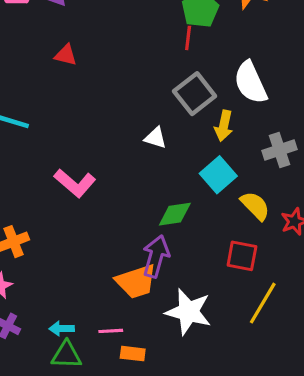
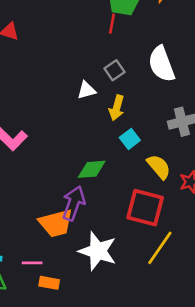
gray square: (195, 94) -> (114, 70), size x0.6
yellow arrow: (224, 126) -> (117, 108), moved
white triangle: (155, 138) -> (86, 90), moved, turned -36
cyan square: (218, 175) -> (130, 139), size x0.7
red square: (242, 256) -> (145, 208), size x1.4

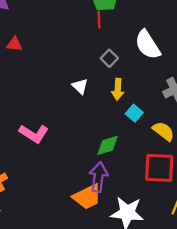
white triangle: (86, 90) -> (80, 86), moved, turned -49

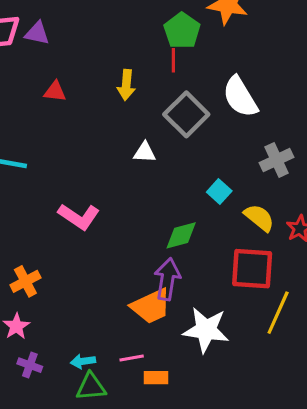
gray square: (109, 58) -> (186, 114), size x1.8
white triangle: (80, 86) -> (145, 152), turned -42
yellow arrow: (118, 89) -> (126, 85), moved

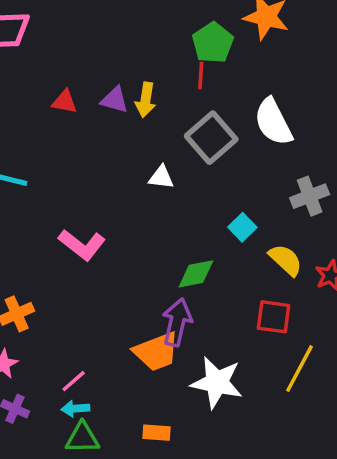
purple triangle: (37, 33) -> (115, 100), moved
red square: (252, 269) -> (274, 317), size x0.7
pink line: (132, 358) -> (74, 381), moved, turned -35

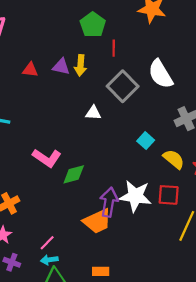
green pentagon: (213, 43) -> (93, 25), moved
green diamond: (196, 274) -> (74, 174), moved
white star: (217, 382) -> (135, 196), moved

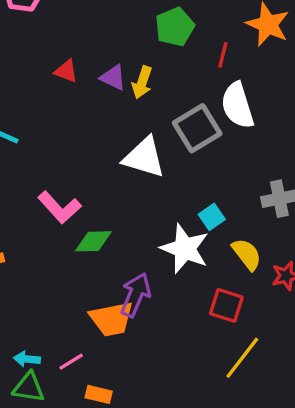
red line: (114, 48) -> (223, 55), moved
white semicircle: (161, 74) -> (237, 105), moved
white triangle: (93, 113) -> (144, 157), size x1.8
white star: (135, 196) -> (185, 249), moved
pink line: (47, 243) -> (71, 362), moved

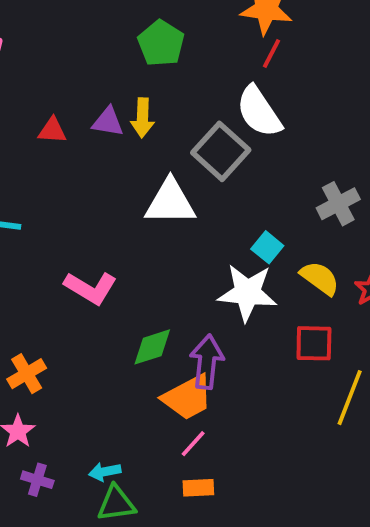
red line: (223, 55) -> (272, 54), moved, turned 30
green diamond: (93, 241) -> (152, 347), moved
pink line: (71, 362) -> (193, 444), moved

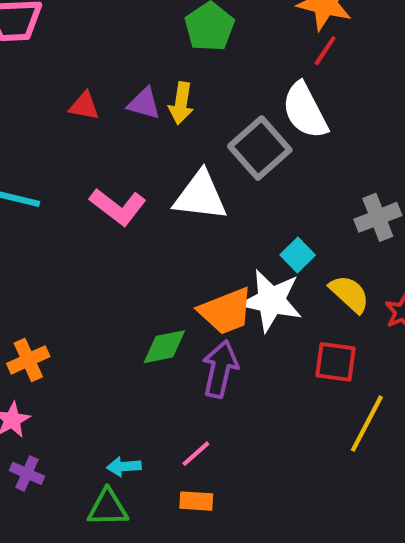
pink L-shape: (91, 288) -> (118, 207), moved
orange trapezoid: (188, 397) -> (226, 311), moved
cyan arrow: (105, 472) -> (124, 467), moved

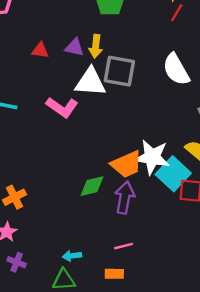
white semicircle: (305, 111) -> (176, 69), moved
gray square: (260, 148) -> (119, 71), moved, turned -36
white triangle: (200, 196) -> (90, 82), moved
cyan square: (298, 255) -> (173, 174), moved, size x1.8
pink line: (196, 454) -> (124, 246), moved, turned 30

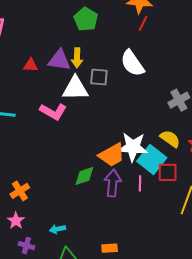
purple triangle: (74, 47) -> (59, 60), size x1.4
white semicircle: (176, 69) -> (132, 63), moved
gray square: (119, 71) -> (99, 77), size x0.7
pink line: (124, 246) -> (140, 183), moved, turned -70
cyan arrow: (72, 256) -> (57, 229), moved

